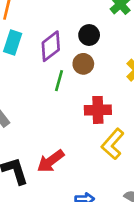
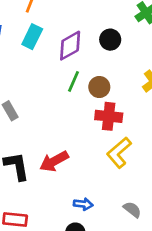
brown circle: (83, 64) -> (99, 87), moved

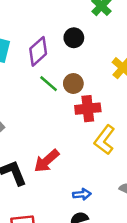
green line: (74, 81) -> (49, 84), turned -60

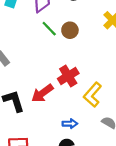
red cross: (88, 109) -> (68, 76), moved, turned -30
yellow L-shape: (105, 140) -> (93, 95), moved

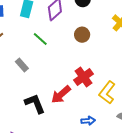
green line: (49, 29) -> (40, 39), moved

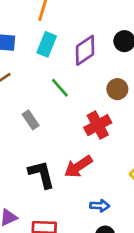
red cross: (83, 77) -> (98, 125), moved
blue arrow: (88, 121) -> (100, 206), moved

